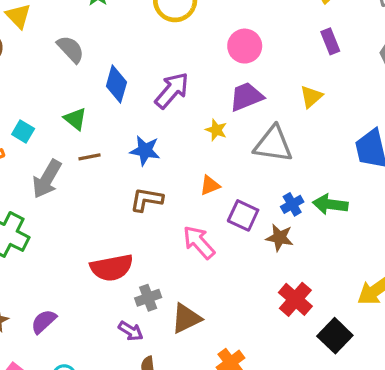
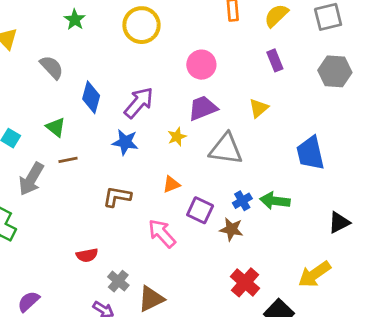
yellow star: (216, 130) -> (177, 137), turned 30
blue star: (145, 151) -> (125, 142), moved
red semicircle: (112, 268) -> (87, 255), size x0.6
gray cross: (148, 298) -> (118, 281), turned -30

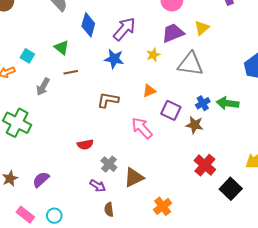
yellow triangle: (259, 108) -> (202, 28), moved
gray arrow: (31, 179) -> (43, 87), size x0.7

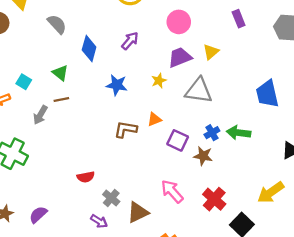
purple arrow: (124, 29) -> (130, 41), moved, size x0.7
brown line: (71, 72) -> (61, 99), moved
brown L-shape: (108, 100) -> (126, 129), moved
pink arrow: (142, 128) -> (172, 191), moved

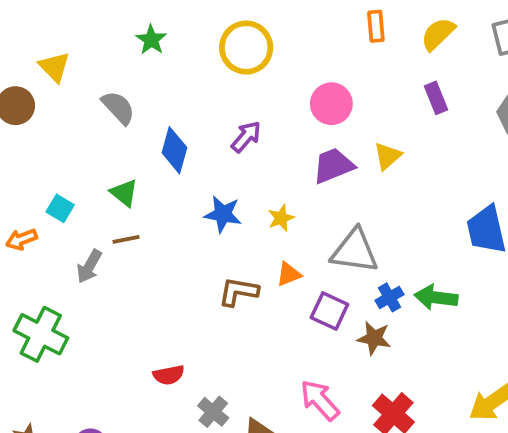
yellow star: (159, 81) -> (281, 218), moved
gray triangle: (199, 91) -> (355, 251), moved

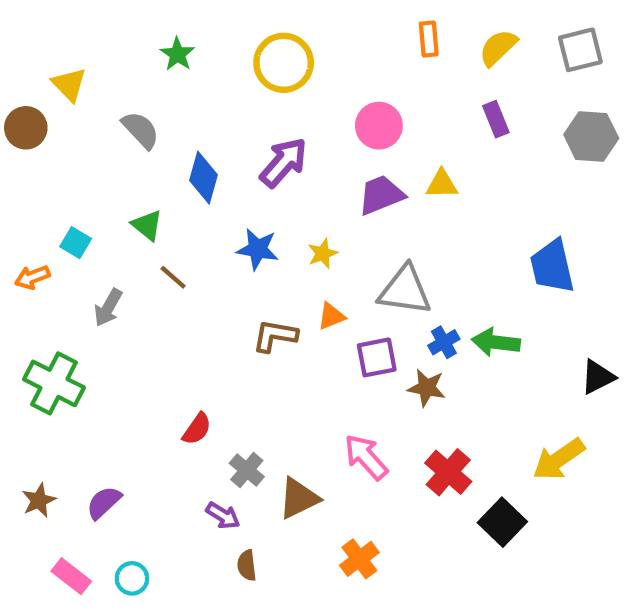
purple arrow: (246, 137) -> (284, 162), size x1.4
yellow triangle: (388, 156) -> (442, 184), turned 40
brown line: (126, 239) -> (173, 277), moved, turned 52
purple square: (329, 311) -> (377, 357), turned -36
red semicircle: (169, 375) -> (197, 429), turned -44

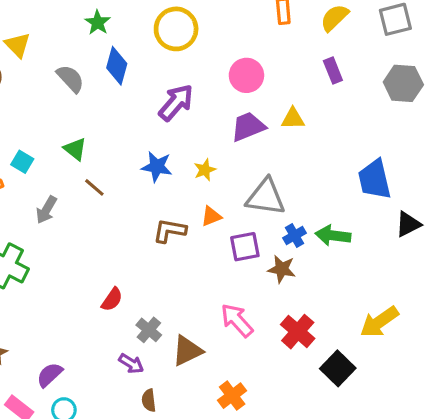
blue diamond: (203, 178) -> (117, 66), moved
black triangle: (598, 377) -> (408, 224), moved
purple semicircle: (104, 503) -> (50, 375), moved

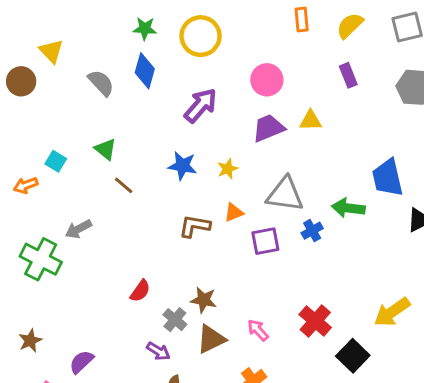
green star: (98, 23) -> (145, 29), moved, turned -30
gray arrow: (46, 210) -> (78, 229), moved, turned 32
green arrow: (333, 235) -> (348, 208), moved
brown star: (282, 269) -> (204, 300), moved
pink arrow: (237, 320) -> (258, 330), moved, size x0.7

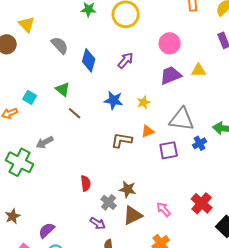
blue diamond: (145, 71) -> (89, 60), moved
purple arrow: (201, 105) -> (126, 60), size x0.7
red semicircle: (140, 291) -> (86, 183), turned -42

